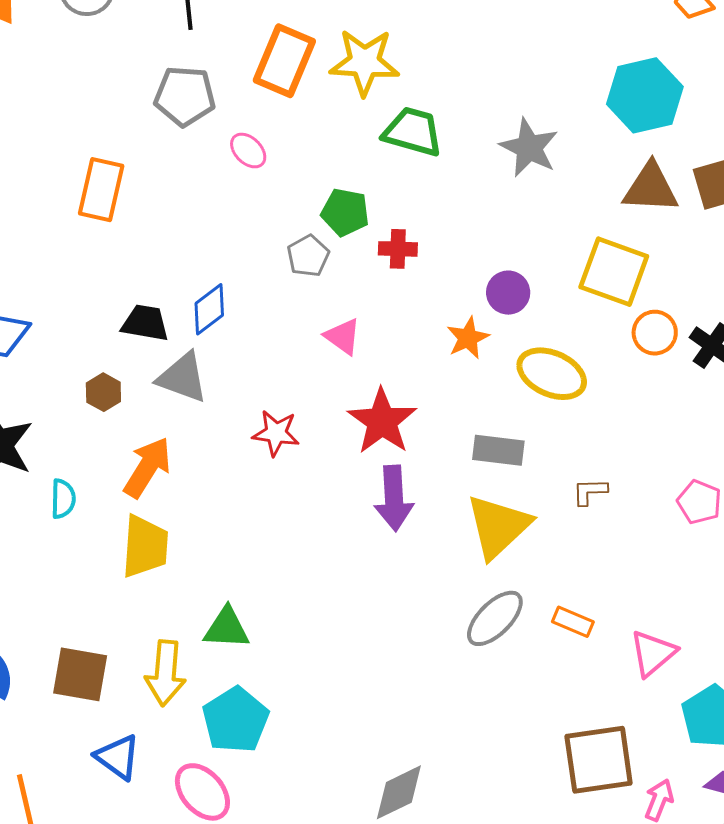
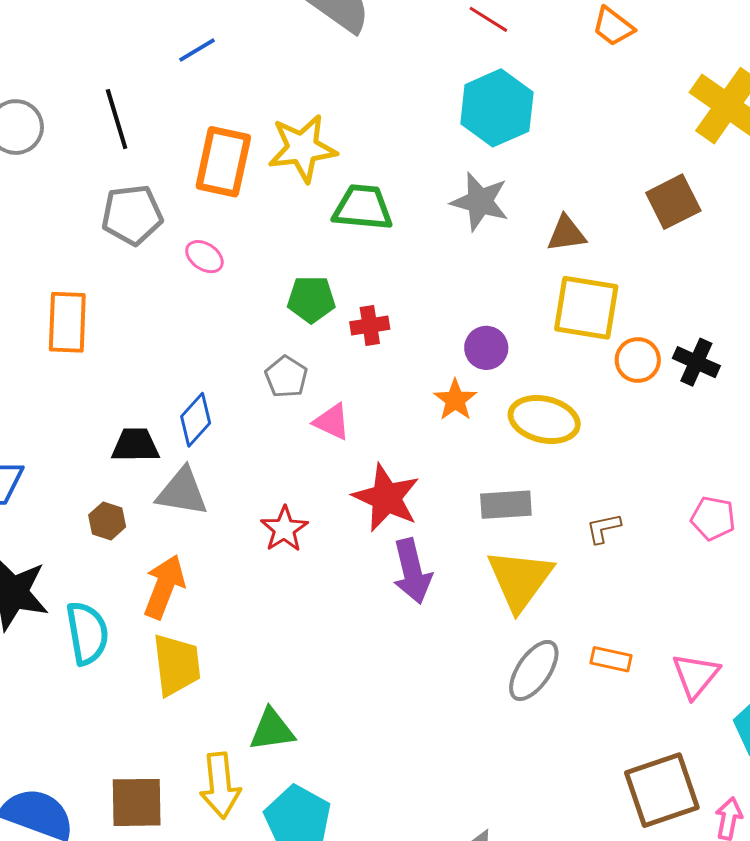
cyan hexagon: (645, 95) -> (497, 108), moved
brown triangle: (651, 188) -> (566, 234), moved, size x0.7
gray pentagon: (308, 256) -> (286, 377), moved
red star: (276, 433) -> (284, 529), turned -30
cyan semicircle: (63, 499) -> (87, 633), size x1.6

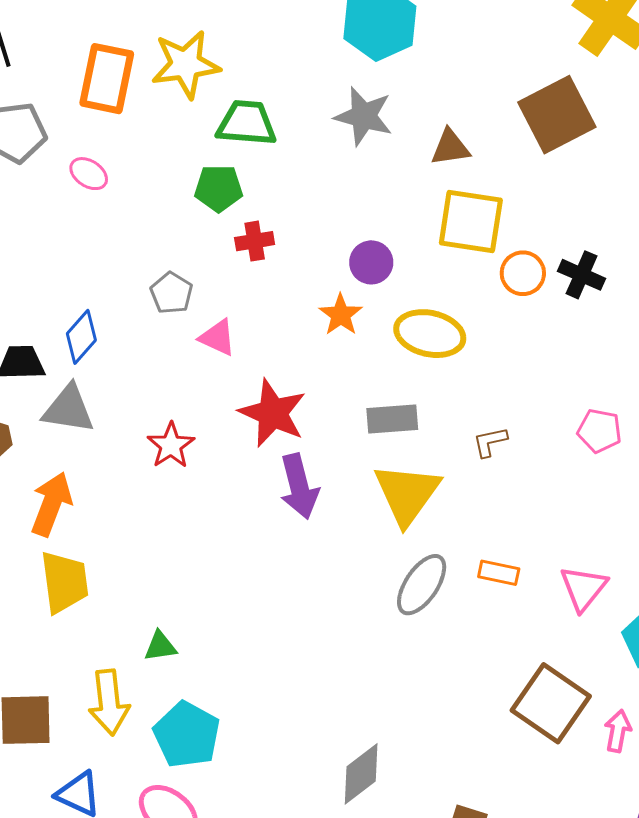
brown square: (673, 202) -> (557, 115), size x1.4
green pentagon: (311, 299) -> (219, 188), moved
green triangle: (272, 730) -> (160, 646), size x0.7
brown square: (662, 790) -> (551, 703), turned -36

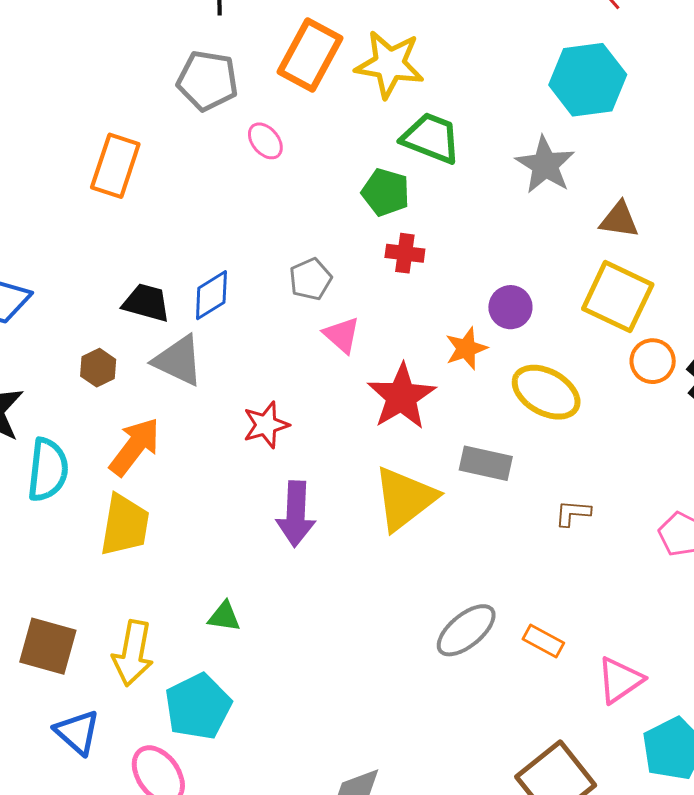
red star: (273, 413) -> (401, 397), moved
purple arrow: (299, 486) -> (296, 514), moved
yellow triangle: (407, 494) -> (405, 499), moved
green triangle: (160, 646) -> (224, 617), moved

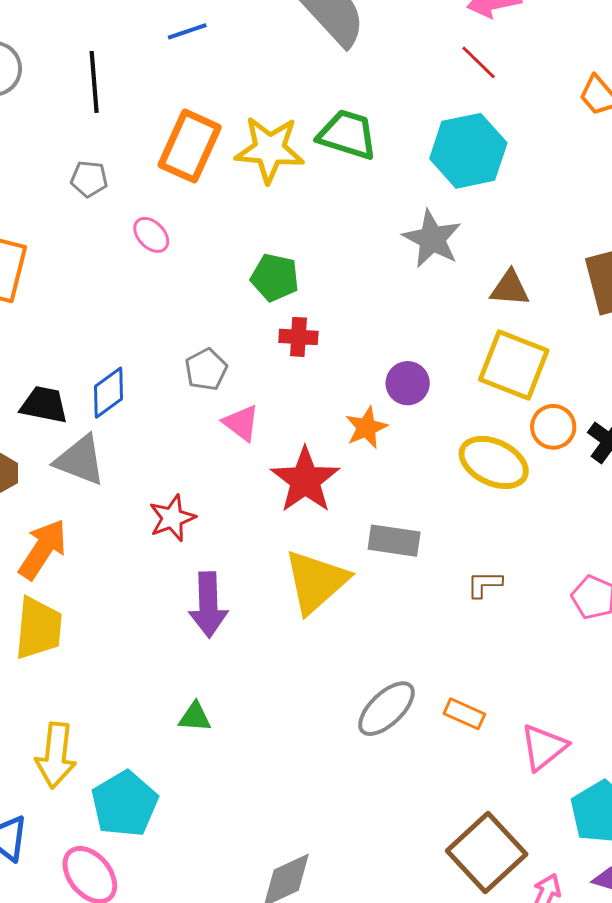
gray pentagon: (207, 81) -> (89, 179), size x0.6
green trapezoid: (431, 138) -> (347, 135), moved
yellow ellipse: (546, 392) -> (494, 462), moved
green triangle: (224, 617) -> (195, 717), moved

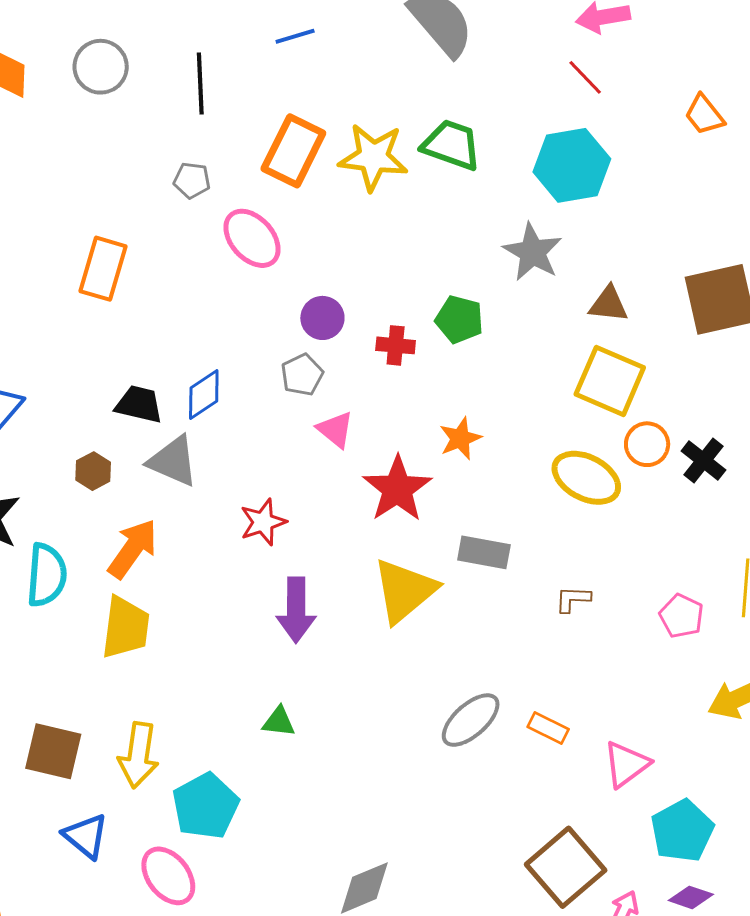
pink ellipse: (151, 235) -> (252, 238), size x1.6
green pentagon: (275, 277) -> (459, 319), moved
purple circle: (408, 383) -> (322, 318), moved

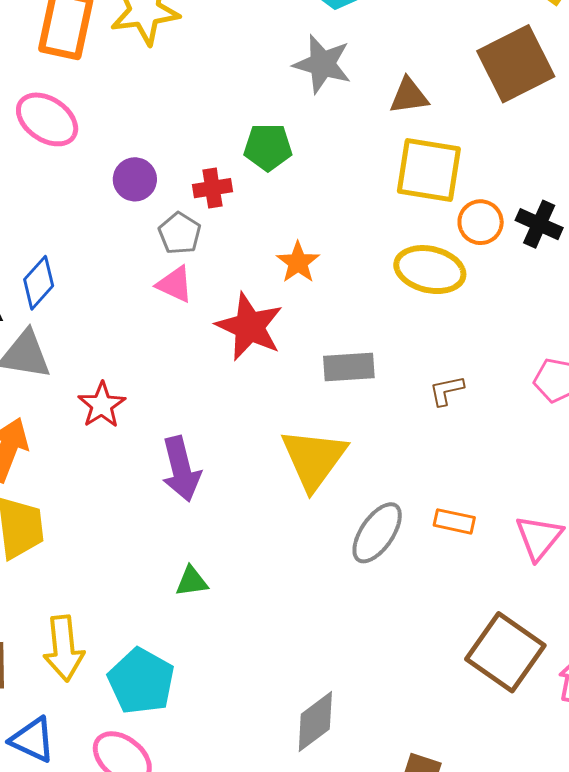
gray pentagon: (302, 375) -> (180, 233), moved
red star: (263, 522) -> (102, 405), moved
yellow triangle: (404, 591) -> (314, 459), moved

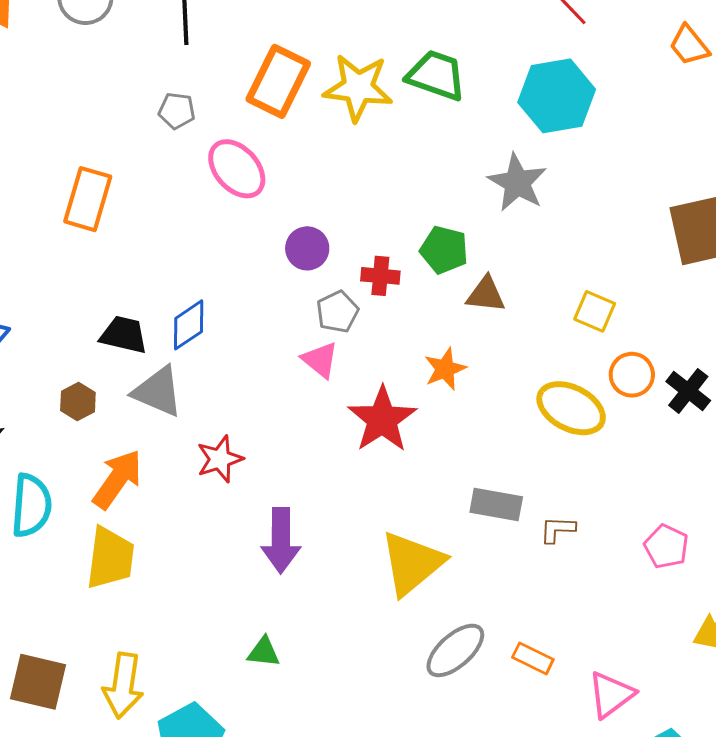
brown triangle: (409, 96) -> (486, 294), moved
yellow square: (429, 170) -> (595, 311), size x0.6
gray rectangle: (349, 367) -> (496, 504), moved

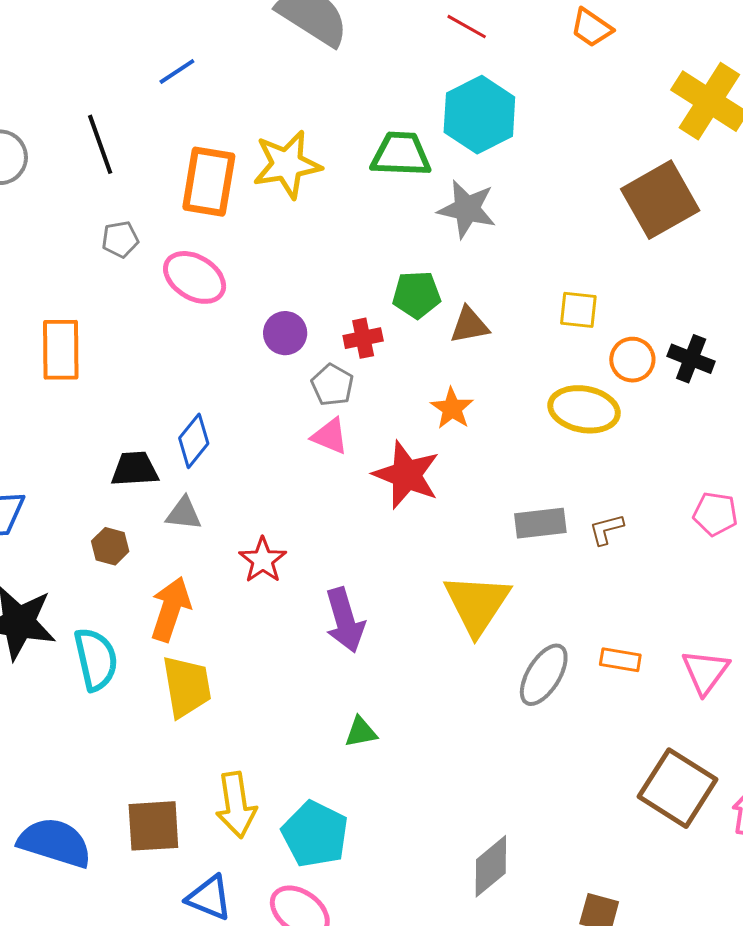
green trapezoid: (436, 75) -> (401, 154), moved
gray triangle: (158, 392) -> (184, 514), size x0.7

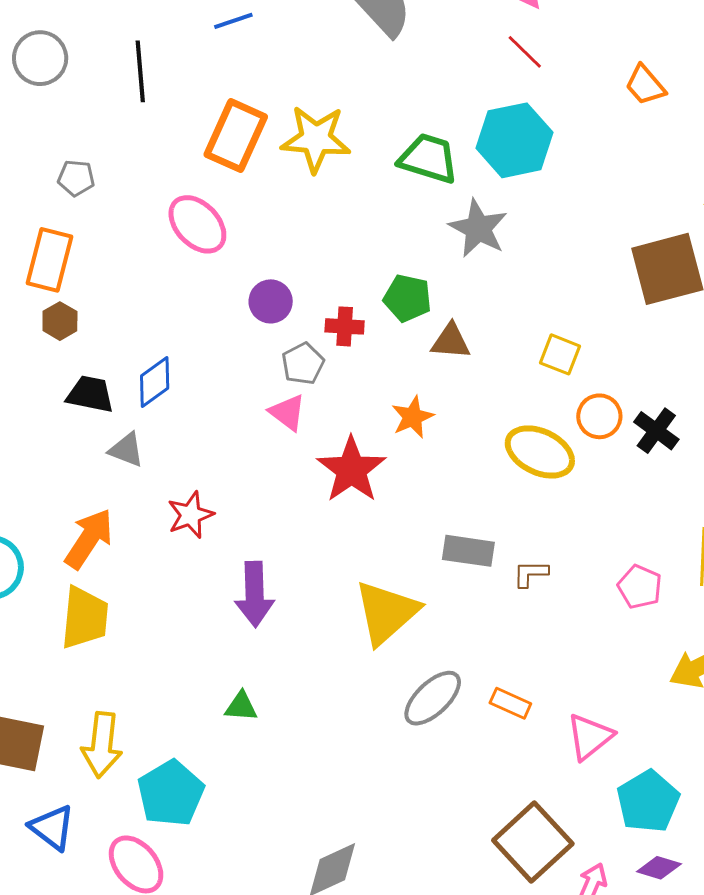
gray pentagon: (120, 239) -> (76, 178), moved
brown hexagon: (110, 546) -> (60, 321), moved

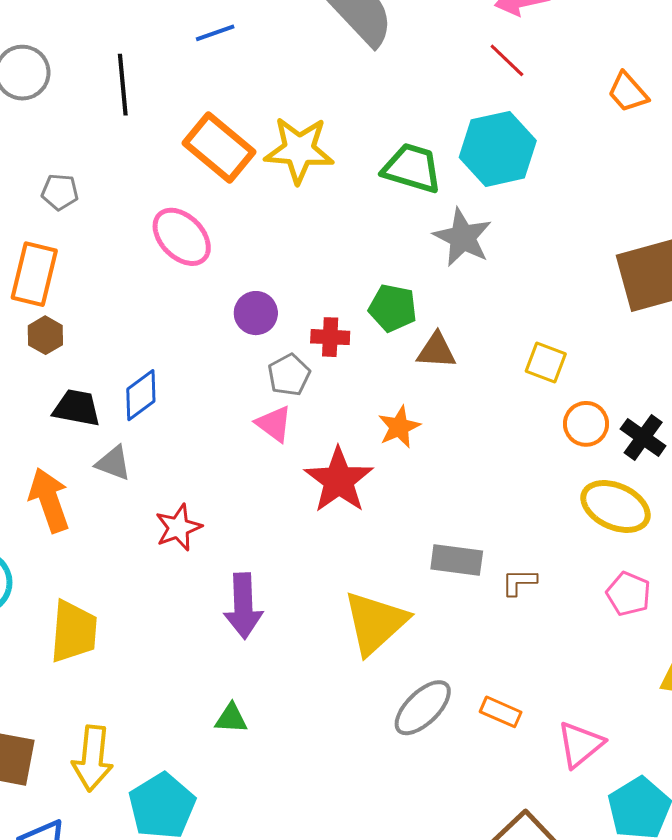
orange rectangle: (236, 136) -> (219, 148), turned -74
yellow ellipse: (540, 452) -> (615, 507), moved
orange arrow: (89, 539) -> (49, 500), moved, turned -52

